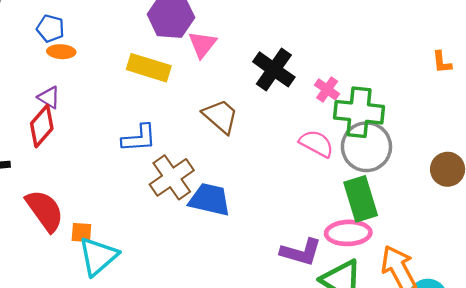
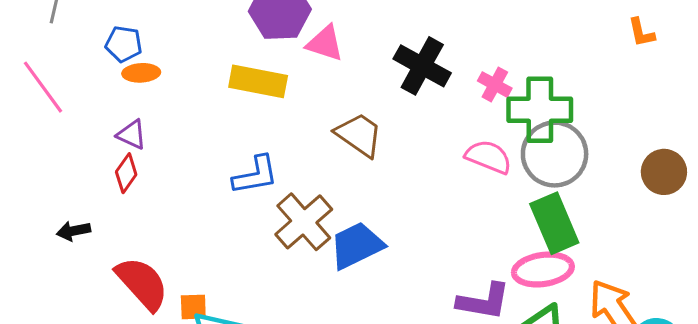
pink triangle: (202, 44) -> (325, 43), turned -44
red diamond: (42, 126) -> (126, 173), size x0.7
blue trapezoid: (210, 199) -> (357, 245), turned -33

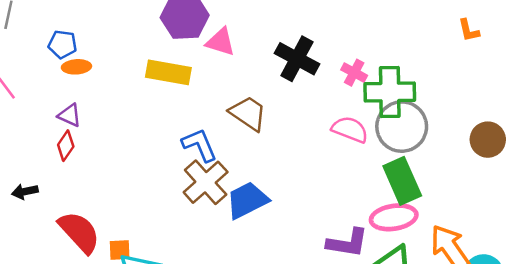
blue L-shape: (255, 175) -> (200, 145), moved, turned -102

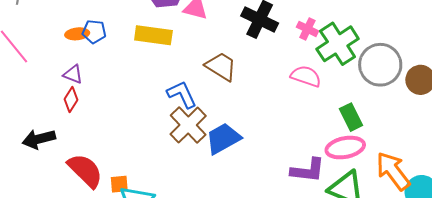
blue pentagon: (63, 44) -> (94, 32), moved
green cross: (390, 92) -> (338, 44), turned -30
gray circle: (402, 127) -> (380, 65), moved
green rectangle: (402, 181) -> (351, 117), size x0.7
black arrow: (25, 192) -> (39, 139), size x1.5

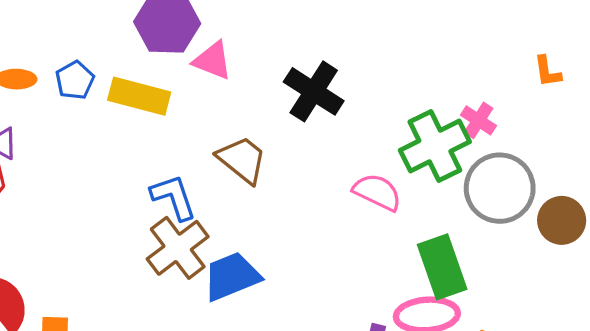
pink cross: (307, 29) -> (478, 120), moved
blue pentagon: (94, 32) -> (75, 80), moved, turned 30
green rectangle: (351, 117) -> (442, 267), size x1.4

